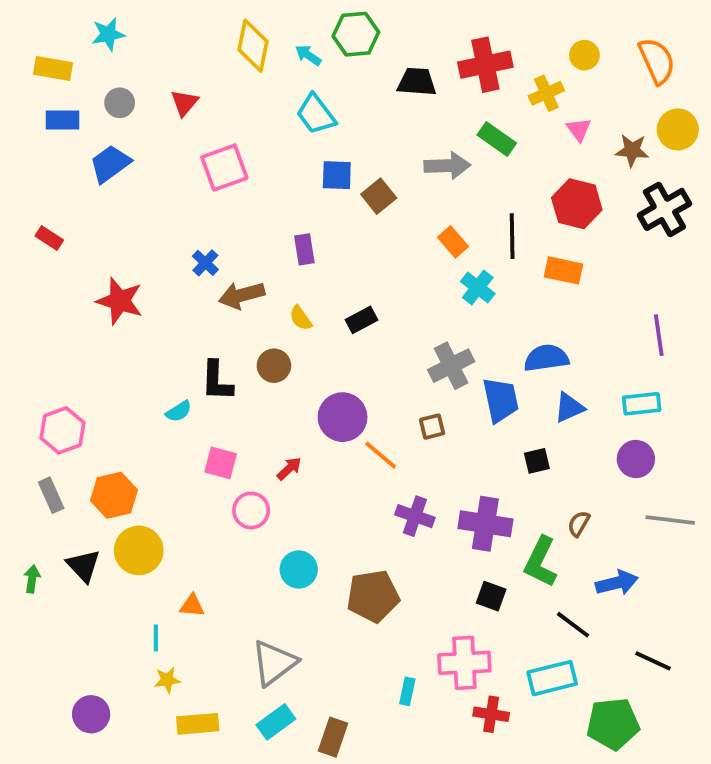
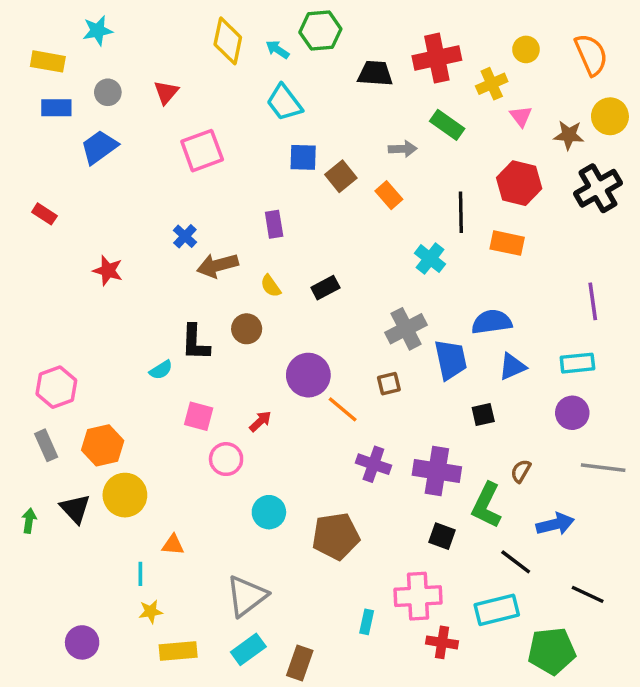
gray arrow: (447, 166) -> (403, 149), size x0.7
orange rectangle: (453, 242) -> (389, 195), moved
red star: (120, 301) -> (108, 271), size x0.7

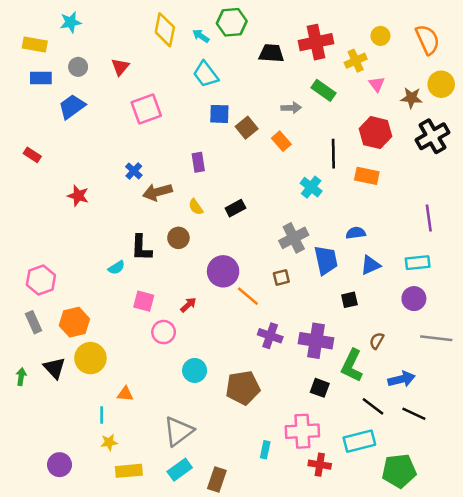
blue semicircle: (492, 322) -> (356, 233), size x0.7
black line: (588, 594) -> (414, 414), moved

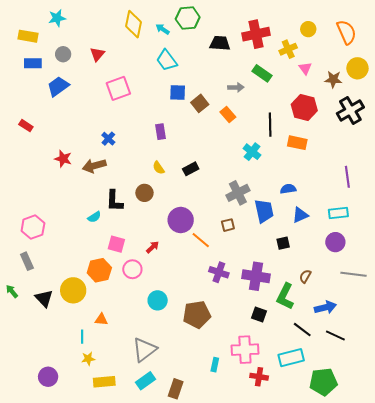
brown arrow: (157, 192) -> (94, 166), moved
orange hexagon: (74, 322) -> (99, 270), moved
green arrow: (21, 377) -> (12, 291), moved, turned -48

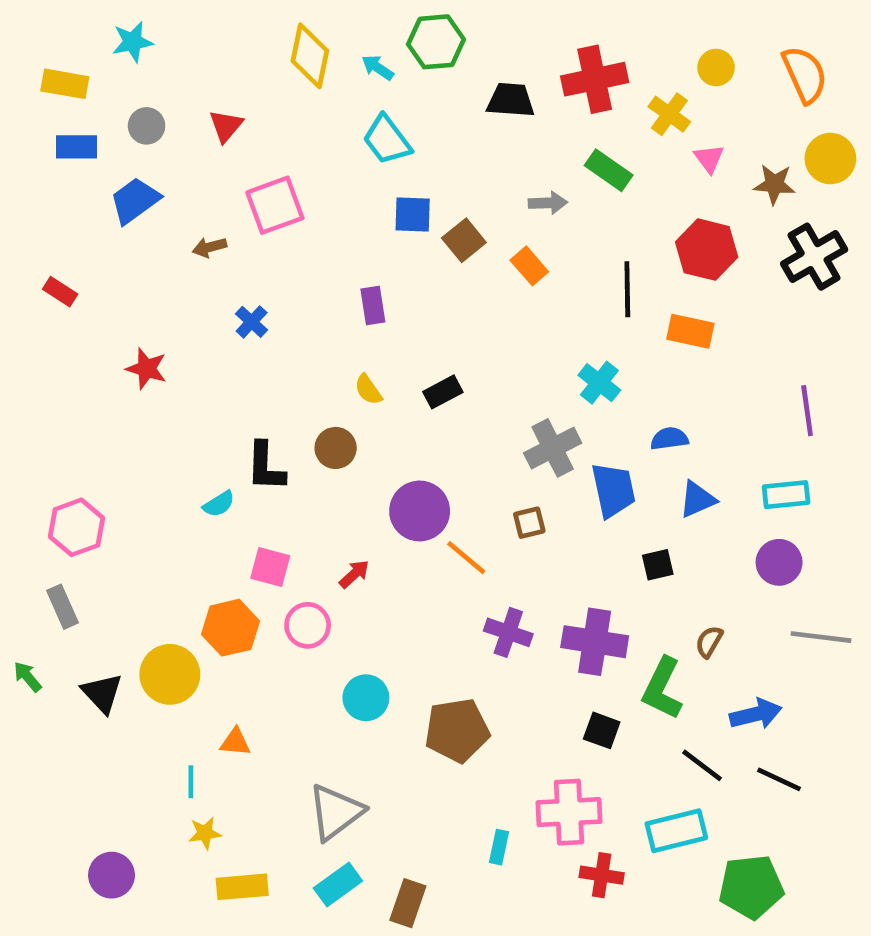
yellow cross: (288, 49) -> (669, 114), turned -30
cyan cross: (252, 152) -> (599, 383), moved
brown arrow: (94, 166) -> (210, 247), moved, size x0.6

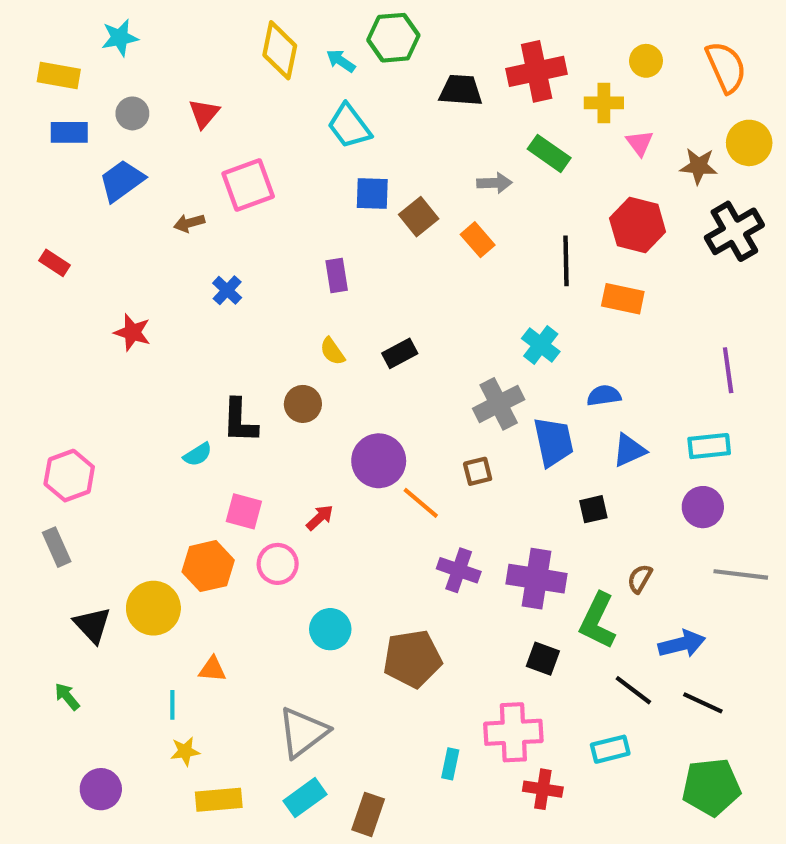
yellow cross: (669, 114) -> (604, 103), turned -36
green arrow: (27, 677) -> (67, 697), moved
cyan rectangle: (676, 831) -> (610, 749), size x0.7
green pentagon: (751, 887) -> (711, 787), moved

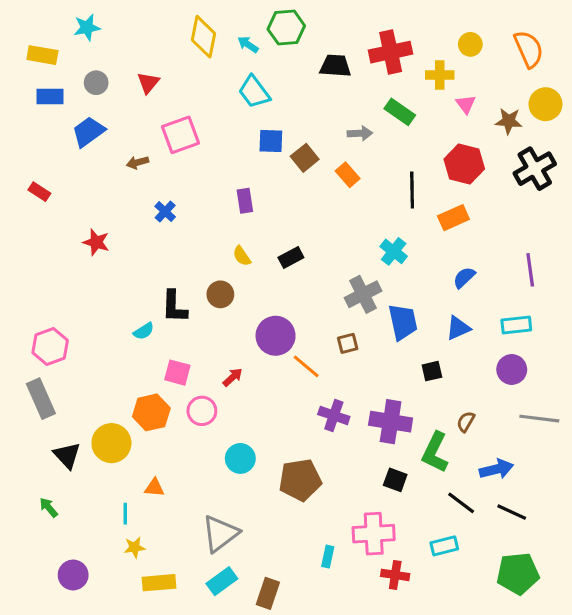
orange rectangle: (623, 299) -> (453, 218), turned -36
blue semicircle: (604, 396) -> (464, 277), moved, turned -35
gray rectangle: (57, 547) -> (41, 399), size x1.4

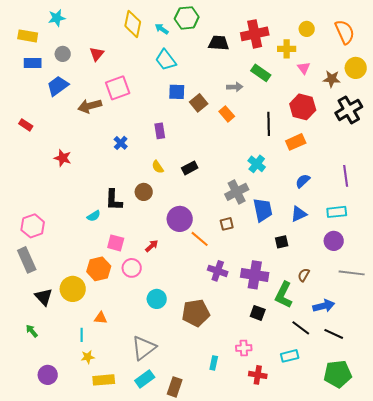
brown arrow: (138, 162) -> (90, 106), size x1.6
blue cross: (165, 212) -> (121, 143), moved
pink cross: (374, 534) -> (244, 348), size x0.6

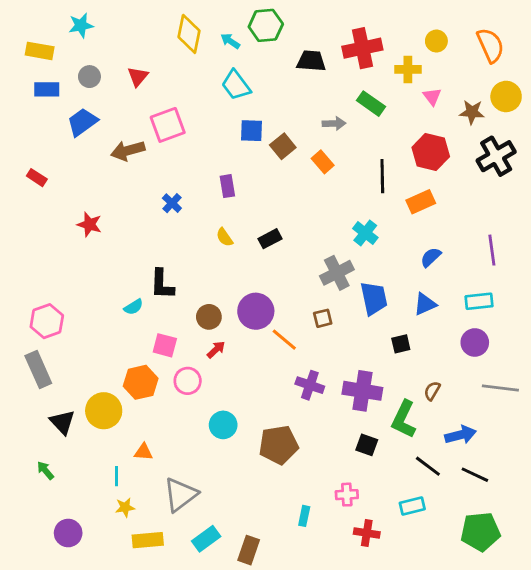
brown circle: (144, 192) -> (209, 317), moved
gray triangle: (144, 348) -> (180, 495), moved

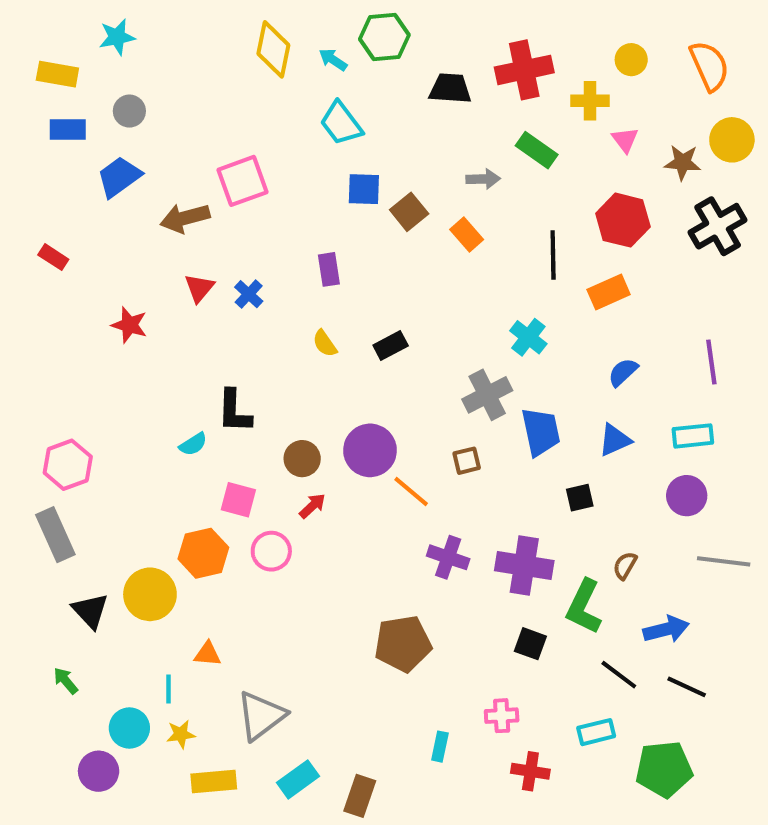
red triangle: (138, 77) -> (199, 288), moved
cyan circle: (223, 425) -> (129, 728), moved
green pentagon: (480, 532) -> (664, 769), moved

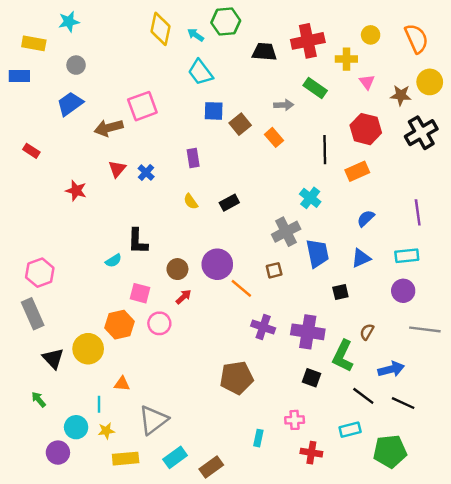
blue rectangle: (68, 130) -> (19, 76), moved
brown rectangle: (360, 796) -> (211, 467), turned 35

